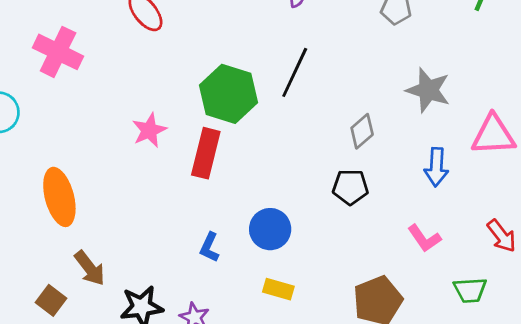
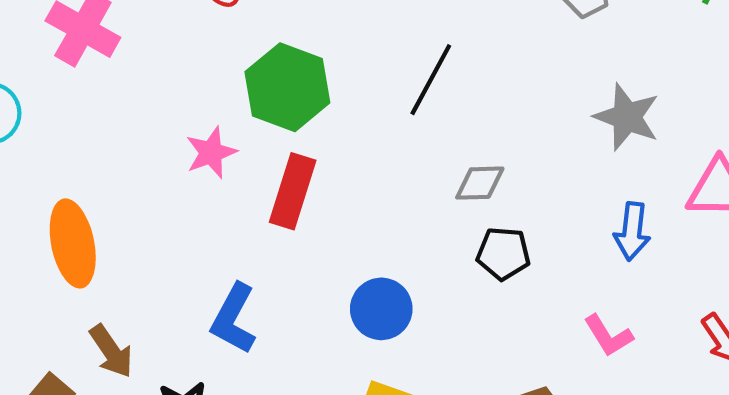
green hexagon: (228, 94) -> (287, 87), moved
gray diamond: (362, 131) -> (480, 183), moved, turned 36
blue L-shape: (209, 247) -> (234, 319), moved, size x1.6

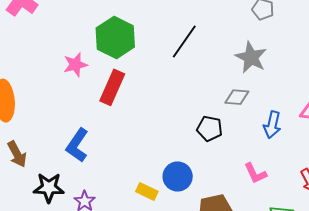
gray star: (627, 117) -> (251, 57), moved
gray diamond: (480, 183) -> (237, 97), moved
blue circle: (381, 309) -> (178, 177), moved

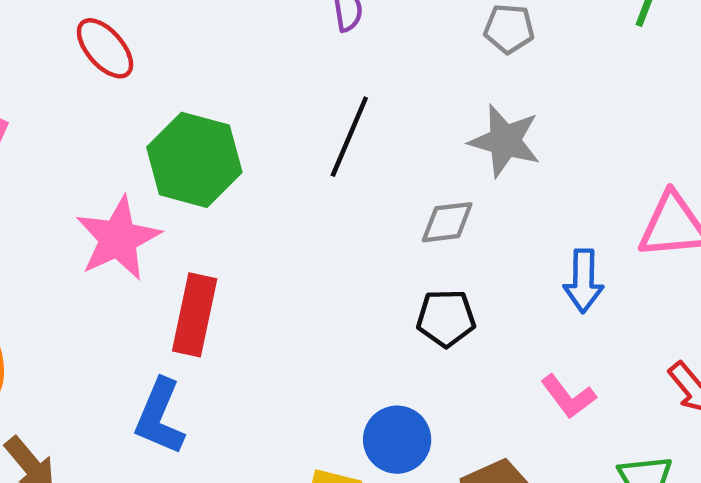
pink star: (75, 65) -> (118, 239), size x1.5
red rectangle: (112, 87) -> (195, 315), moved
gray diamond: (237, 97) -> (447, 222), moved

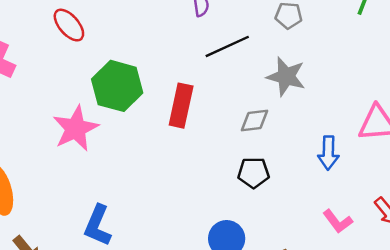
black line: (349, 137) -> (227, 46), moved, turned 42
red rectangle: (195, 315) -> (181, 106), moved
pink L-shape: (568, 397) -> (338, 221), moved

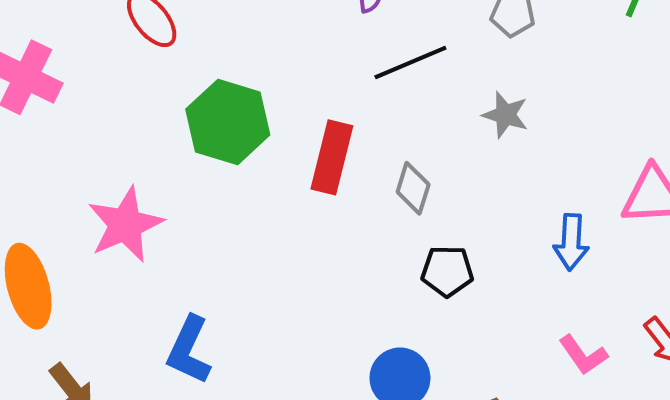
gray star: (286, 76) -> (505, 115), size x0.7
gray diamond: (254, 121) -> (413, 188), moved, turned -68
pink star: (76, 128) -> (125, 225), moved

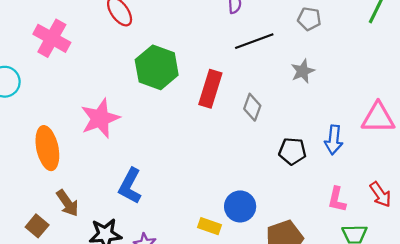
gray star: (505, 115) -> (303, 71), turned 30
black pentagon: (447, 271) -> (292, 151), moved
pink L-shape: (583, 355) -> (337, 199), turned 45

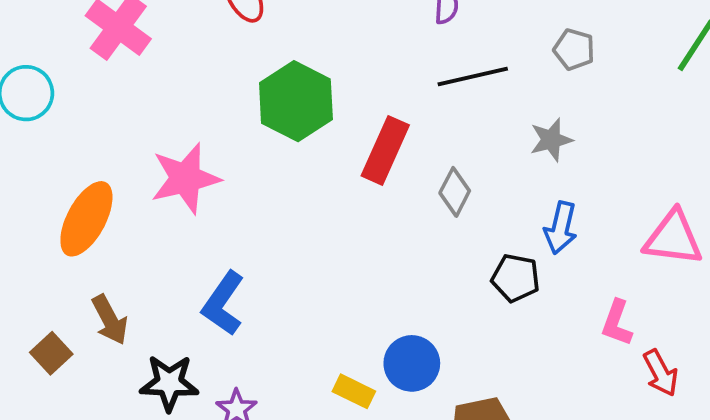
blue arrow: (334, 140) -> (561, 228), moved
orange ellipse: (47, 148) -> (86, 219), turned 33
pink L-shape: (337, 199) -> (617, 323), moved

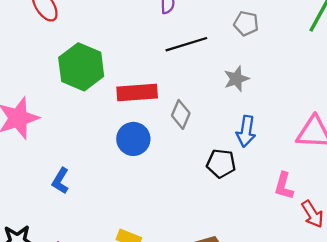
red rectangle: (385, 150) -> (137, 93), turned 66
blue L-shape: (223, 304) -> (60, 181), moved, size x0.7
blue circle: (412, 363) -> (133, 139), moved

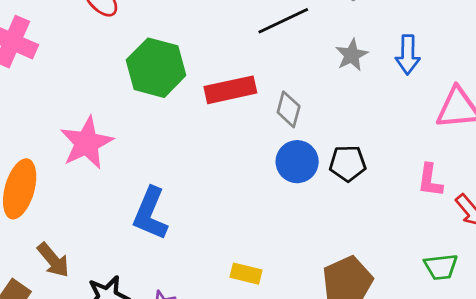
blue arrow: (246, 131) -> (408, 55), moved
blue circle: (133, 139) -> (297, 162), moved
blue L-shape: (60, 181) -> (150, 214), size x1.6

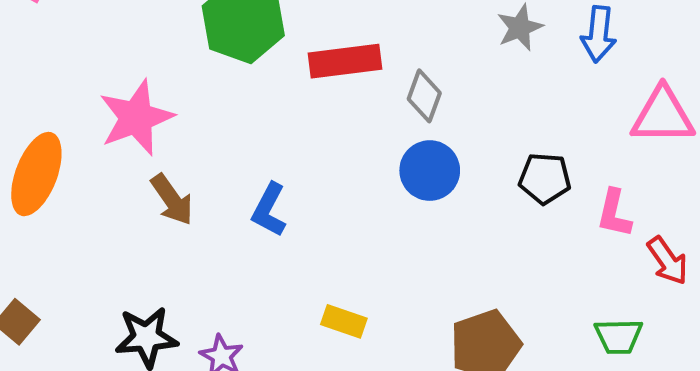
black pentagon: (348, 163) -> (545, 178), moved
blue L-shape: (150, 214) -> (269, 210), moved, size x0.7
brown arrow: (53, 260) -> (172, 200), moved

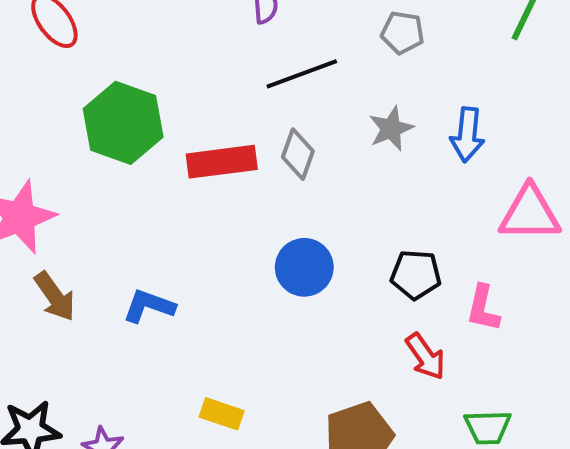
gray diamond: (424, 96) -> (298, 154), moved
blue L-shape: (269, 210) -> (149, 306), turned 82
red arrow: (668, 261) -> (425, 356), moved

